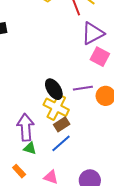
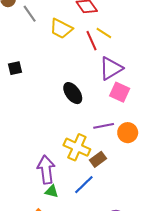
black ellipse: (54, 89) -> (73, 93), moved
brown rectangle: (62, 124) -> (98, 159), moved

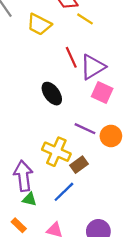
yellow line: (104, 33) -> (85, 19), moved
red line: (92, 41) -> (71, 57), moved
purple line: (104, 126) -> (85, 129), turned 36

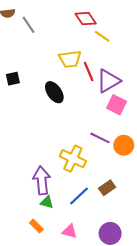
yellow trapezoid: (39, 24) -> (70, 59), moved, turned -35
black ellipse: (52, 94) -> (54, 92), moved
brown rectangle: (79, 165) -> (107, 188), moved

